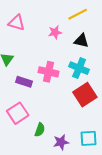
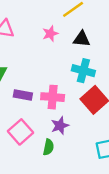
pink cross: (48, 72) -> (53, 97), moved
purple star: (61, 142) -> (60, 126), moved

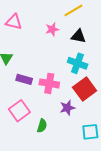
purple star: (60, 126) -> (67, 108), moved

